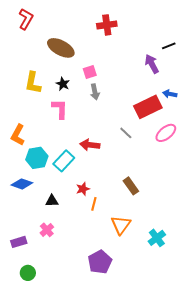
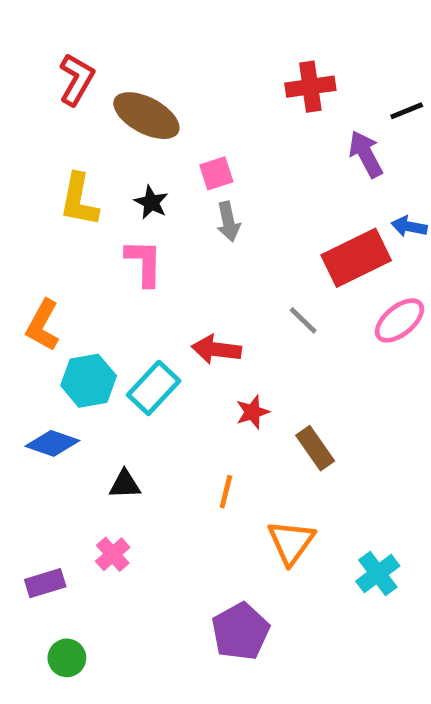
red L-shape: (26, 19) -> (77, 79), moved
red cross: (107, 25) -> (310, 87), moved
red star: (83, 189) -> (252, 412), moved

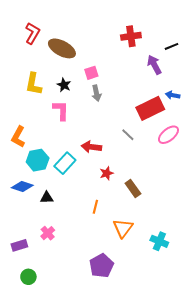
black triangle: (125, 484) -> (47, 198), moved
cyan cross: (378, 574) -> (159, 241), turned -30

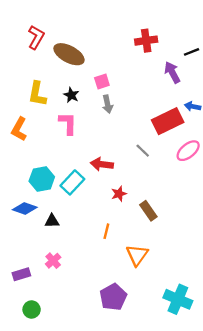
orange L-shape: (18, 137) -> (19, 129), moved
cyan cross: (159, 241) -> (178, 299), moved, size x1.4

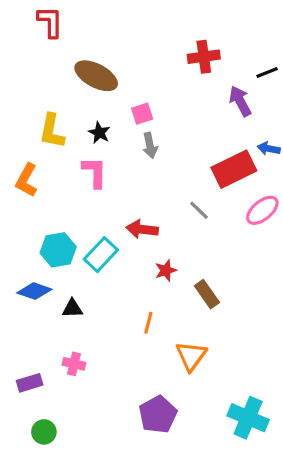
red L-shape: (36, 37) -> (50, 22), moved, turned -30
pink cross: (53, 261) -> (74, 364), turned -35

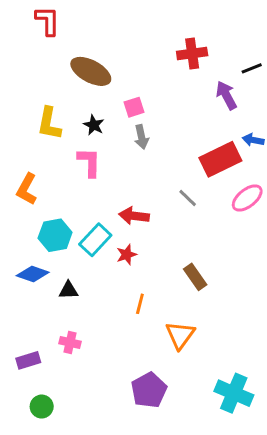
orange L-shape: (26, 180) -> (27, 189), moved
red star: (166, 270) -> (127, 255), moved

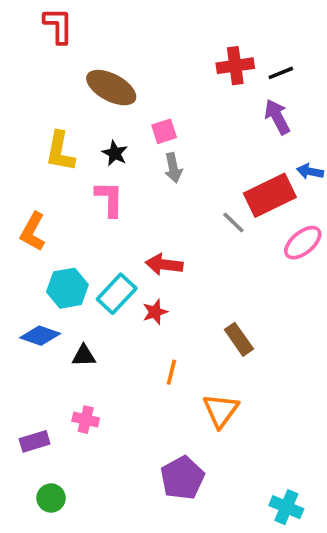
black line: (252, 68) -> (281, 73), moved
gray line: (188, 198) -> (233, 223), moved
cyan cross: (234, 393) -> (286, 507), moved, size x0.7

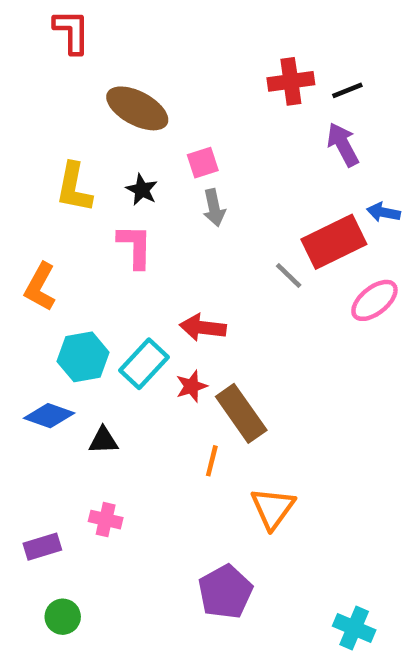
brown rectangle: (239, 339) -> (241, 413), moved, size x1.4

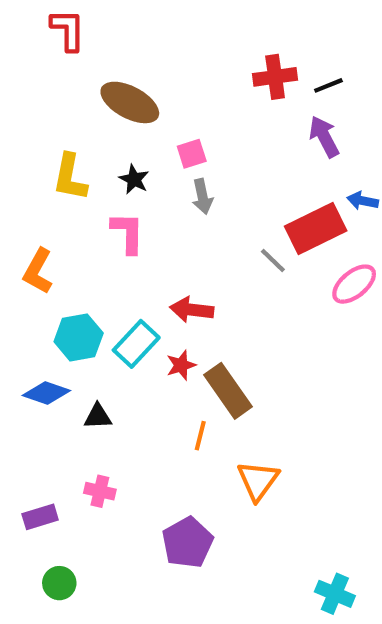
purple pentagon: (225, 592) -> (187, 542), moved

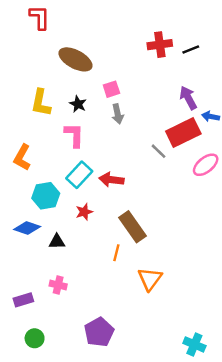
purple arrow: (324, 137) -> (188, 98), moved
cyan rectangle: (136, 344) -> (79, 175), moved
red star: (181, 365) -> (84, 212), moved
purple pentagon: (187, 542) -> (99, 332), moved

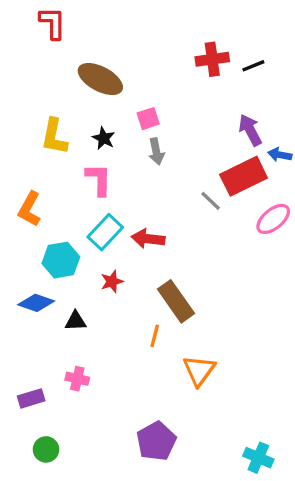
purple pentagon: (99, 332) -> (156, 441), moved

